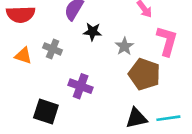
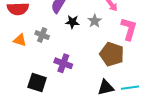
gray star: (124, 46) -> (95, 21), moved

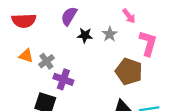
gray cross: (42, 35) -> (46, 61), moved, turned 32
purple cross: (63, 63) -> (63, 79), moved

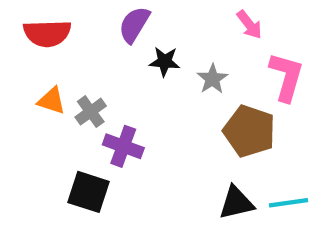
gray star: (110, 34) -> (212, 79), moved

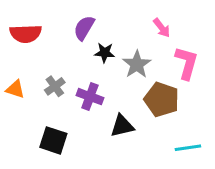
gray star: (212, 79) -> (137, 64), size x1.4
orange triangle: (52, 101) -> (15, 89), moved
purple cross: (123, 146) -> (90, 97), moved
black triangle: (236, 203) -> (122, 126), moved

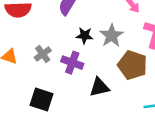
black star: (105, 53) -> (85, 36), moved

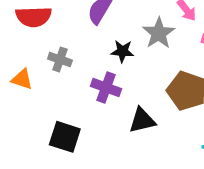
gray star: (112, 36) -> (159, 33), moved
gray cross: (43, 54) -> (60, 60), moved, turned -35

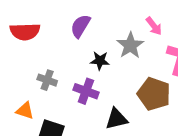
gray cross: (60, 60) -> (47, 80), moved
orange triangle: (22, 79) -> (25, 111), moved

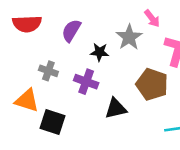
purple semicircle: (80, 26) -> (71, 31), moved
orange triangle: (25, 111) -> (27, 100), size x1.4

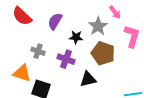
red semicircle: (27, 24) -> (22, 16), turned 45
brown pentagon: (152, 84) -> (103, 53), moved

